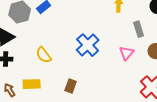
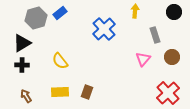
blue cross: (88, 45) -> (104, 29), moved
yellow rectangle: (32, 84) -> (60, 92), moved

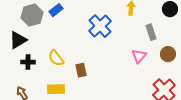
black cross: (22, 65) -> (28, 62), moved
brown rectangle: (87, 92) -> (81, 70), moved, turned -32

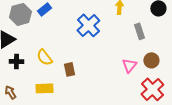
brown circle: (168, 54) -> (151, 60), moved
pink triangle: (139, 56) -> (129, 65), moved

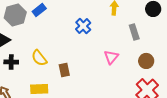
blue cross: (88, 25) -> (83, 26), size x0.7
pink triangle: (129, 65) -> (111, 57), moved

